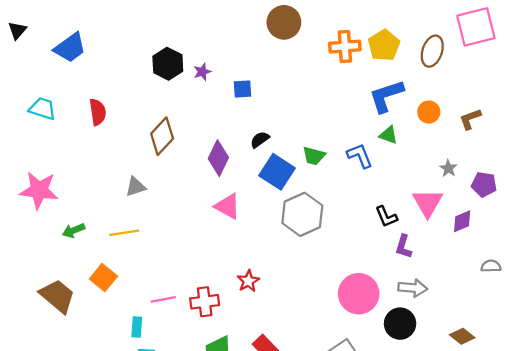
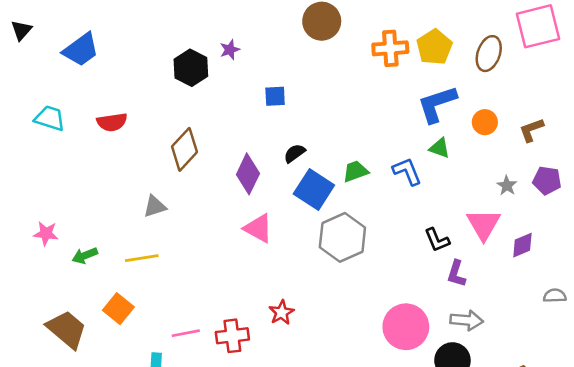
purple star: (202, 72) -> (230, 50), moved
red semicircle: (98, 112) -> (112, 122), turned 90
green trapezoid: (314, 156) -> (355, 171), turned 145
purple pentagon: (484, 184) -> (547, 180), moved
pink star: (39, 190) -> (46, 234), moved, size x0.6

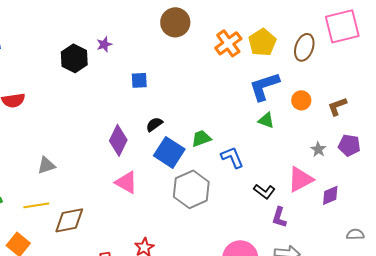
orange cross: (390, 48) -> (228, 43), turned -32
brown diamond: (184, 149) -> (69, 220), moved, turned 36
blue L-shape: (407, 171) -> (232, 157), moved
pink triangle: (484, 224) -> (300, 179), turned 32
black L-shape: (437, 240) -> (264, 191), turned -30

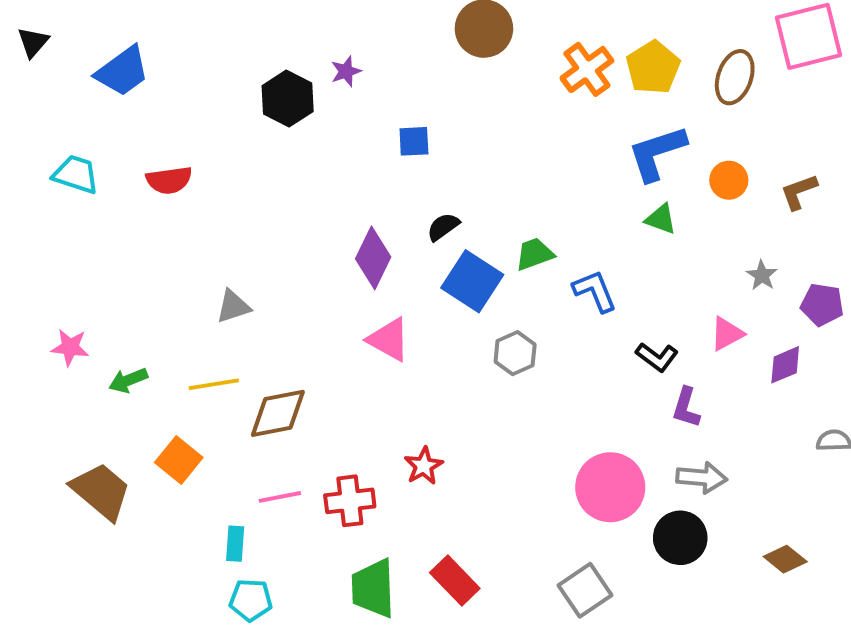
purple pentagon: (349, 145) -> (822, 305), moved
pink triangle: (300, 179) -> (727, 334), size x0.7
gray hexagon: (191, 189) -> (515, 353), size x0.6

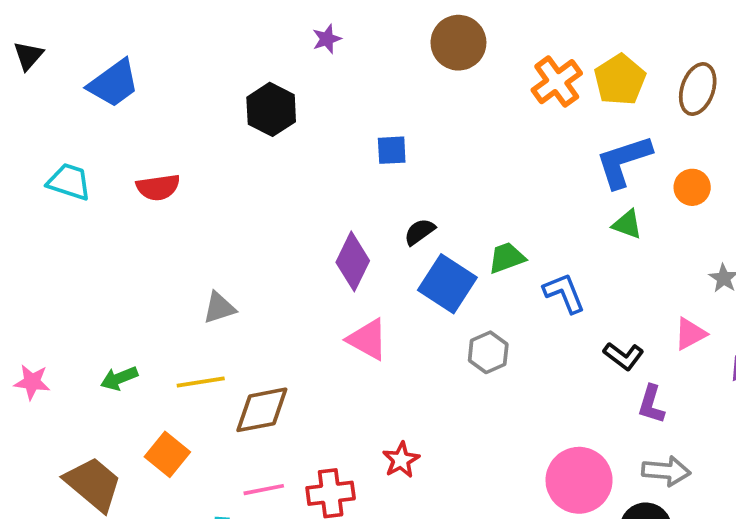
purple star: (346, 71) -> (327, 39), moved
pink star: (70, 347) -> (32, 382), moved

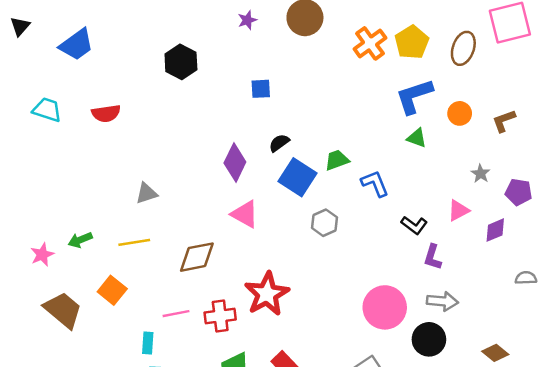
purple star: (327, 39) -> (247, 20), moved
pink star: (32, 382) -> (42, 255), moved, turned -30
brown diamond: (262, 410) -> (197, 257), moved
red star: (401, 460) -> (267, 294), size x1.8

